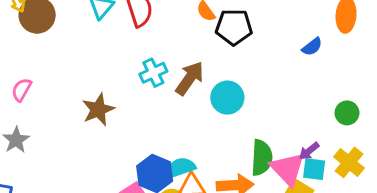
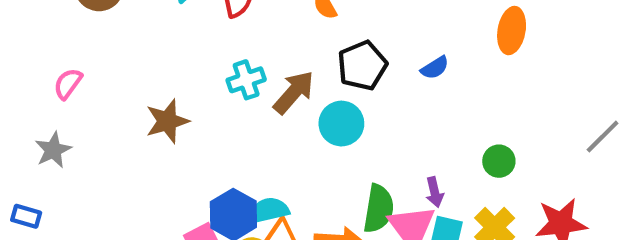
black pentagon: (234, 27) -> (362, 66), moved, turned -30
blue semicircle: (312, 47) -> (435, 68), moved
purple arrow: (309, 151) -> (435, 192), moved, turned -70

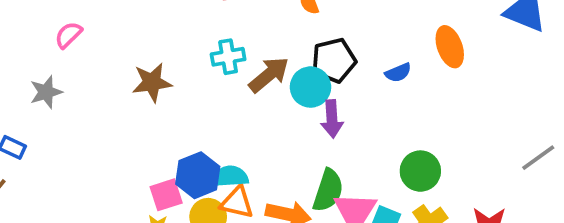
orange ellipse: (512, 31) -> (450, 47), moved, turned -39
cyan circle: (341, 124) -> (310, 87), moved
green circle: (499, 161) -> (420, 171), moved, size x1.4
purple arrow: (435, 192) -> (332, 119), moved, size x1.4

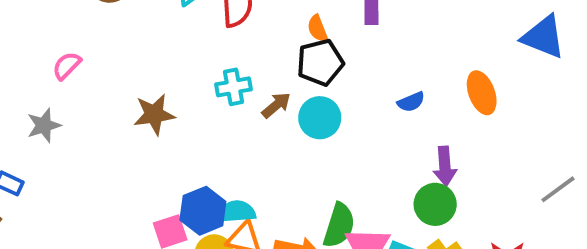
orange ellipse: (450, 47) -> (482, 93), moved
black pentagon: (334, 60) -> (320, 62), moved
brown arrow: (269, 75) -> (276, 105), size x0.7
purple arrow: (332, 119) -> (445, 166), moved

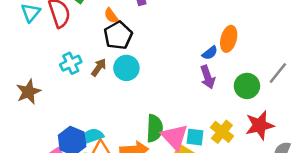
orange ellipse: (482, 93) -> (229, 39), moved, turned 50
blue semicircle: (411, 102) -> (210, 53), moved
green circle: (435, 204) -> (247, 86), moved

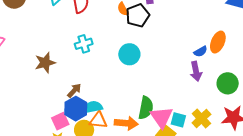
black pentagon: (118, 35) -> (138, 15), moved
brown arrow: (99, 67) -> (74, 91), moved

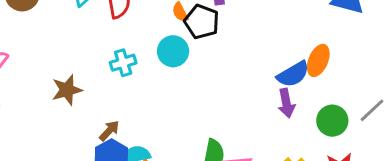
black pentagon: (138, 15) -> (202, 22), turned -30
blue semicircle: (201, 51) -> (293, 74), size x1.6
cyan circle: (129, 54) -> (173, 51), moved

